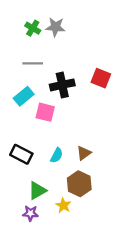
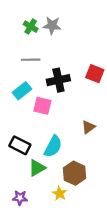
brown triangle: (84, 153) -> (88, 127), moved
cyan semicircle: (57, 155) -> (53, 146), size x1.5
green triangle: (37, 191) -> (37, 168), moved
purple star: (30, 213) -> (20, 198), moved

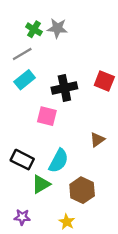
gray line: (31, 60) -> (22, 54), moved, turned -30
cyan rectangle: (22, 91) -> (25, 80), moved
yellow star: (60, 193) -> (67, 222), moved

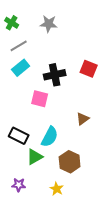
green cross: (34, 29) -> (12, 23), moved

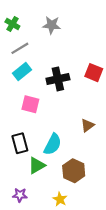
pink square: (40, 99) -> (30, 104), moved
black rectangle: (19, 136) -> (20, 143), turned 48

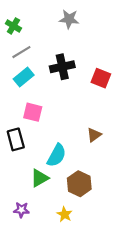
gray star: (52, 25) -> (69, 19), moved
black cross: (58, 79) -> (62, 67), moved
black rectangle: (20, 143) -> (16, 139), moved

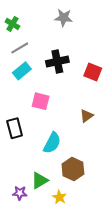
pink square: (33, 112) -> (41, 101), moved
brown triangle: (94, 135) -> (87, 116), moved
green triangle: (40, 178) -> (40, 180), moved

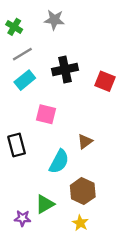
gray star: (64, 18) -> (54, 20), moved
brown triangle: (87, 116) -> (85, 141), moved
yellow star: (59, 197) -> (80, 223), moved

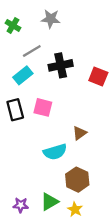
gray line: (22, 54) -> (32, 51), moved
black rectangle: (17, 145) -> (15, 110), moved
cyan semicircle: (59, 162) -> (55, 152), turned 45
green triangle: (45, 204) -> (50, 202), moved

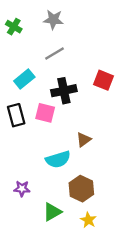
gray line: (32, 51) -> (55, 53), moved
black cross: (61, 65) -> (64, 91), moved
purple star: (21, 205) -> (22, 189), moved
yellow star: (75, 209) -> (88, 220), moved

